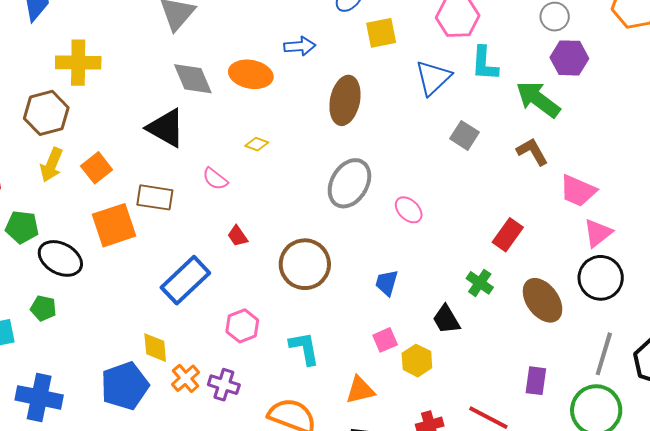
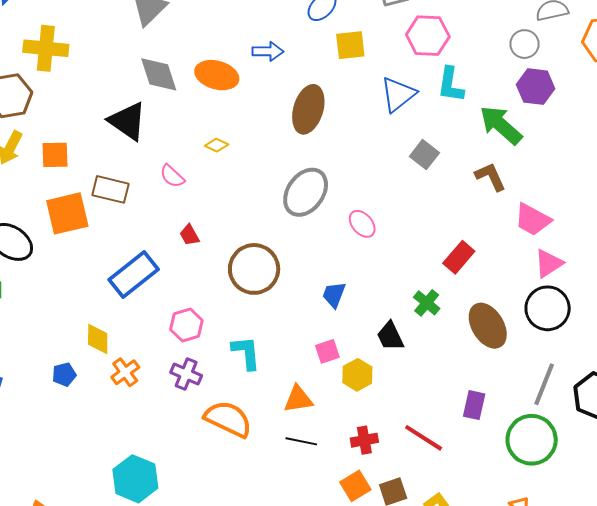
orange square: (97, 168) -> (55, 155), turned 32
purple cross: (224, 385) -> (186, 374), moved
blue pentagon: (125, 386) -> (64, 374), size x0.5

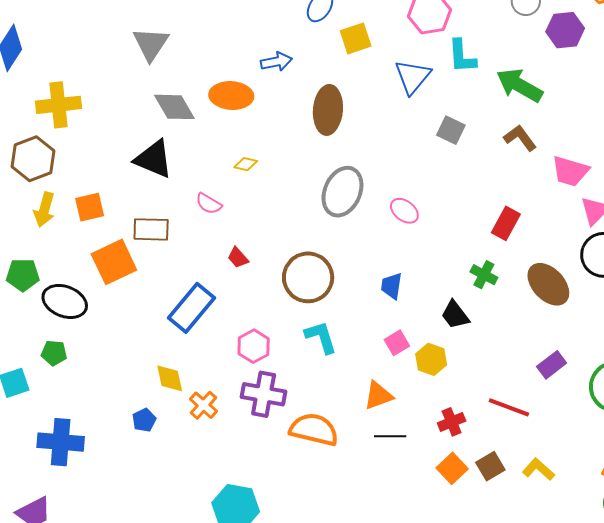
purple hexagon: (536, 87) -> (565, 30), moved
cyan L-shape: (246, 353) -> (321, 337), moved
purple cross: (186, 374) -> (264, 394), size x1.4
purple rectangle: (474, 405) -> (552, 365), turned 52

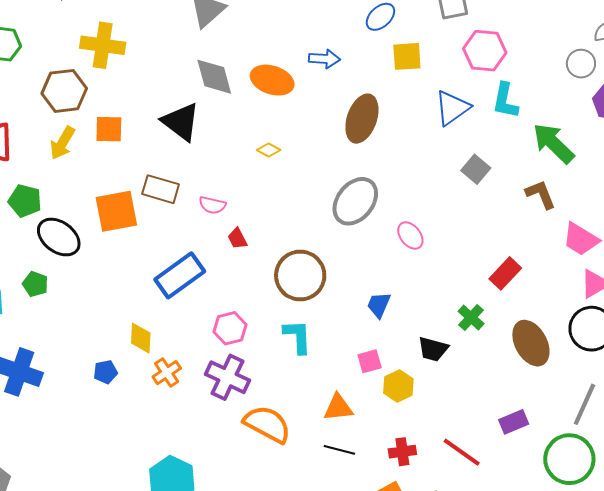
pink semicircle: (209, 204) -> (212, 205), moved, turned -32
orange square: (90, 207) -> (109, 129), moved
black trapezoid: (455, 315) -> (433, 349), turned -52

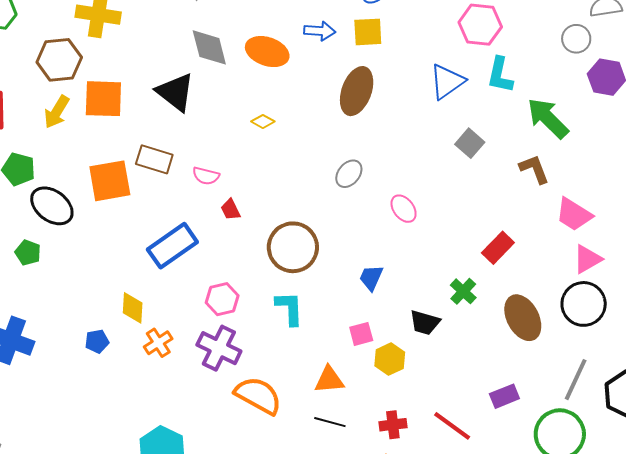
yellow square: (407, 56) -> (368, 32), moved
orange square: (109, 129) -> (103, 99), size x1.4
gray ellipse: (355, 201) -> (349, 174), size x0.6

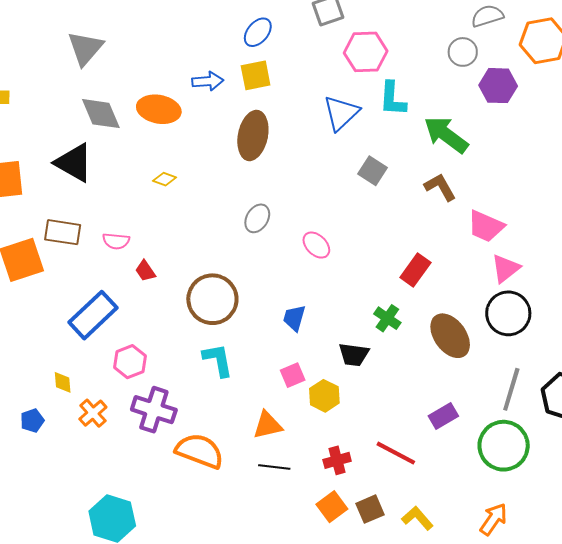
pink hexagon: (222, 299) -> (130, 362), moved
yellow diamond: (133, 308) -> (63, 382), size x0.7

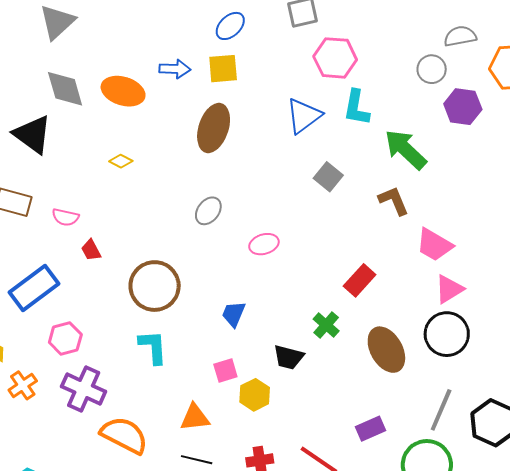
pink ellipse: (316, 245) -> (264, 244), turned -68

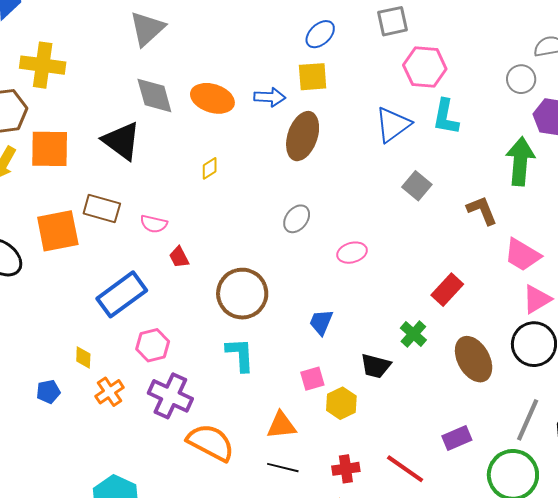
blue arrow: (175, 69) -> (270, 97), moved
green arrow: (405, 149) -> (520, 161), moved, turned 51
yellow diamond: (121, 161) -> (210, 168), turned -60

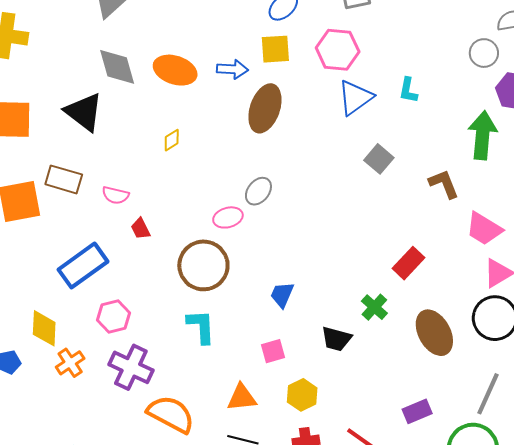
pink hexagon: (425, 67) -> (338, 50), moved
cyan L-shape: (446, 117) -> (408, 90), size x0.7
pink ellipse: (352, 253) -> (228, 217), moved
yellow diamond: (83, 357) -> (44, 328), size x1.6
yellow hexagon: (341, 403) -> (302, 395), moved

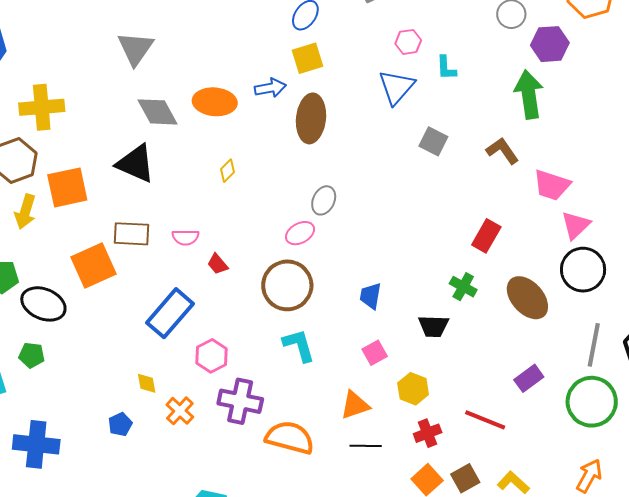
pink hexagon: (338, 50) -> (408, 42), moved, size x0.6
yellow diamond: (44, 328) -> (147, 383), size x0.6

